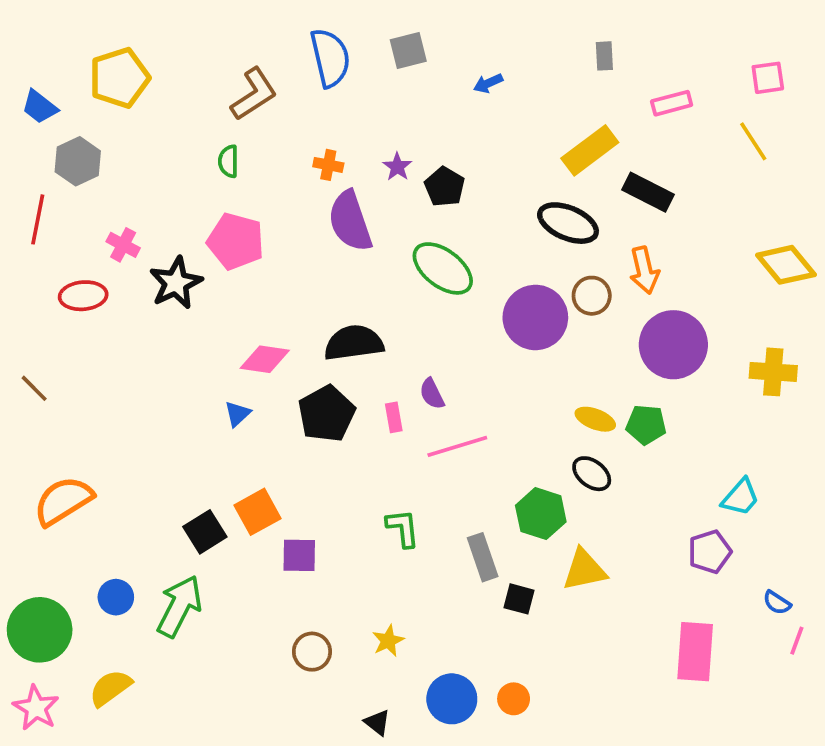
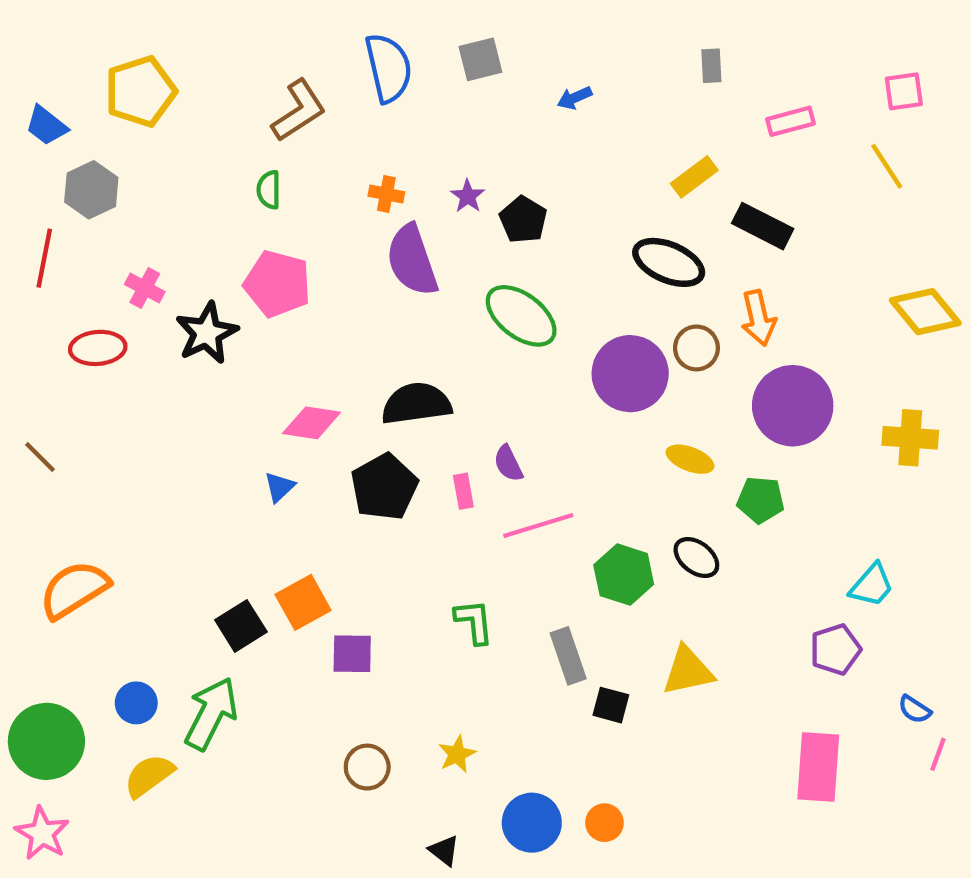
yellow rectangle: (590, 150) -> (694, 177), size x0.7
yellow ellipse: (595, 419) -> (690, 459), moved
green hexagon: (541, 514) -> (624, 575), moved
yellow semicircle: (110, 688) -> (149, 776), moved

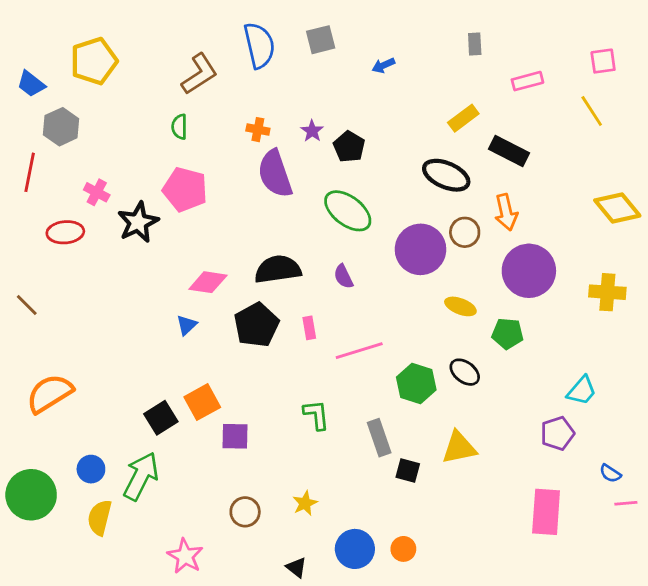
purple semicircle: (508, 463) -> (343, 276), moved
pink line: (938, 754) -> (626, 503), turned 65
yellow semicircle: (149, 776) -> (100, 518), turned -40
pink star: (42, 833) -> (185, 556), moved

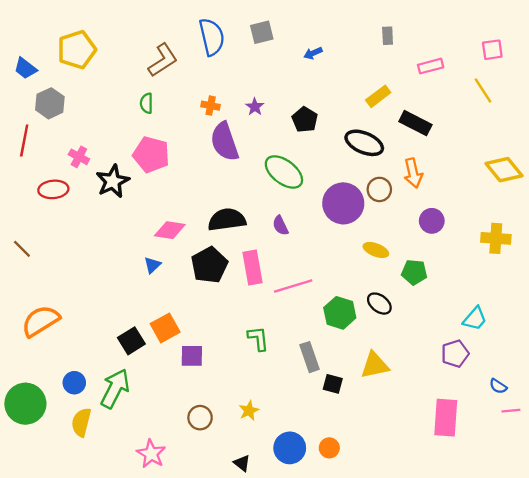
black pentagon: (349, 147) -> (305, 120), moved
purple circle: (529, 271) -> (432, 221), size x0.6
pink rectangle: (309, 328) -> (252, 267), size x1.8

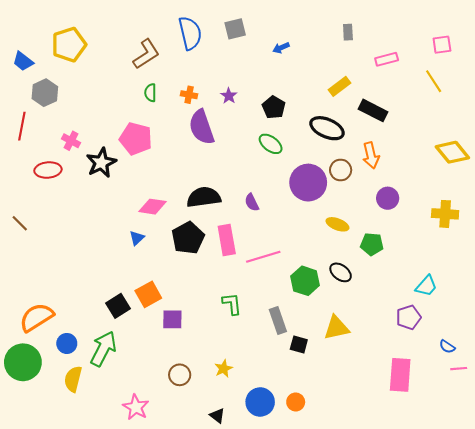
green semicircle: (146, 103) -> (150, 93), moved
green ellipse: (284, 172) -> (271, 144), moved, size x0.7
orange semicircle: (41, 321) -> (36, 317), moved

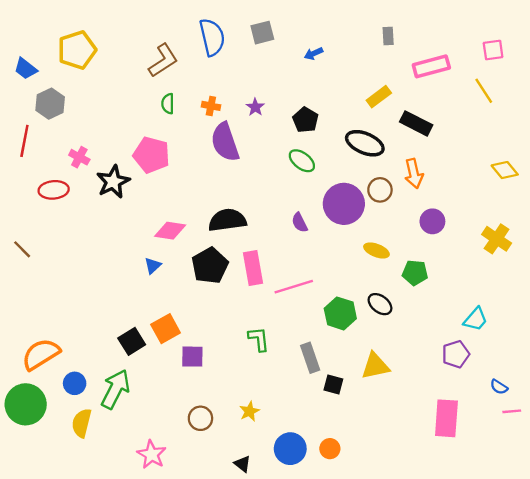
pink rectangle: (387, 59) -> (431, 66), size x1.4
yellow diamond: (452, 152) -> (505, 170), size x0.7
purple semicircle: (252, 202) -> (300, 223), moved
yellow cross: (445, 214) -> (497, 239), turned 30

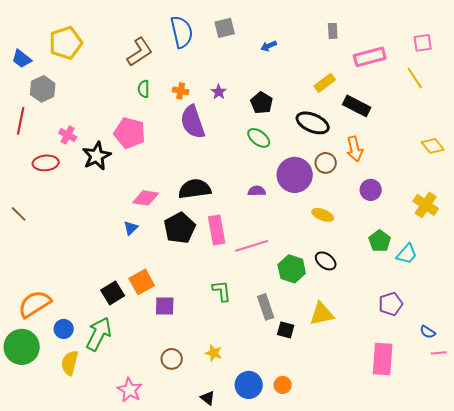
purple semicircle: (300, 223) -> (257, 191), turned 114
green pentagon: (415, 273) -> (380, 241), moved, turned 30
cyan trapezoid: (476, 319) -> (407, 254), moved
yellow star: (249, 411) -> (214, 353), turned -30

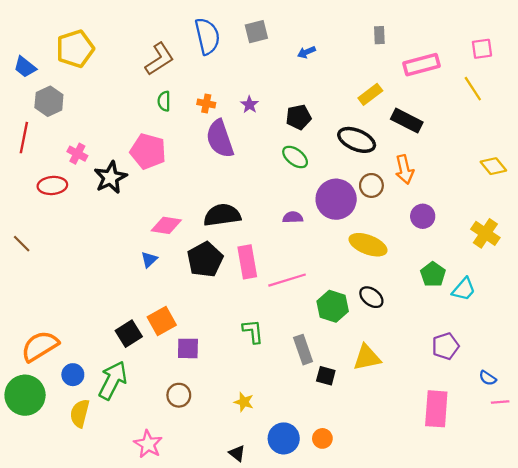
black pentagon: (262, 103) -> (298, 117), turned 30
yellow ellipse: (323, 215) -> (368, 245), size x1.5
brown circle: (172, 359) -> (179, 395), moved

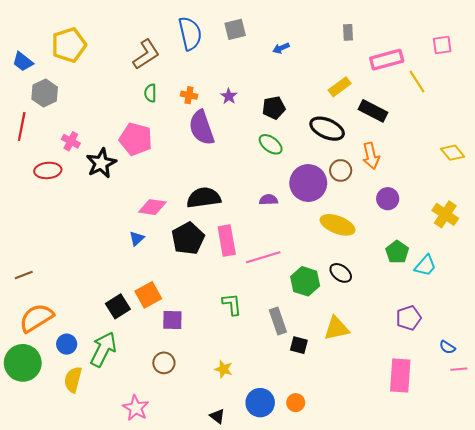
yellow line: (473, 89) -> (417, 82), moved
brown line: (22, 244) -> (24, 275), moved, turned -66

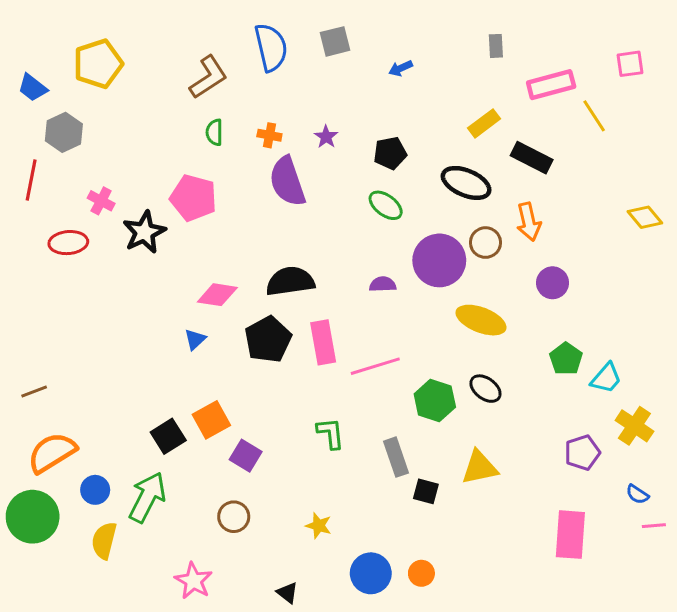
yellow cross: (445, 214) -> (634, 426), moved
purple square: (172, 320) -> (246, 456), turned 30
black triangle: (217, 416) -> (287, 593), moved

